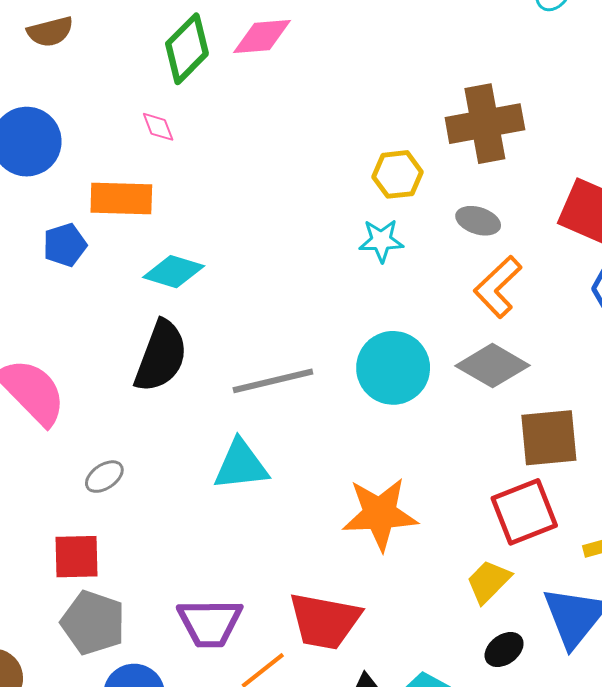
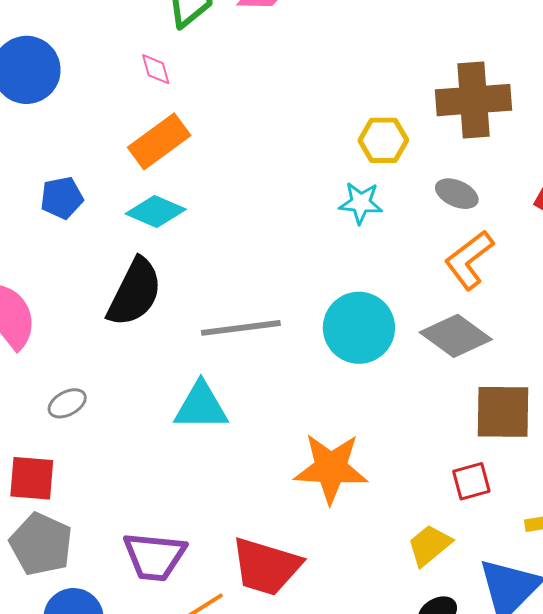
orange rectangle: (121, 198) -> (159, 141), moved, turned -44
blue pentagon: (65, 245) -> (62, 198), moved
red square: (524, 512) -> (471, 481), size x0.6

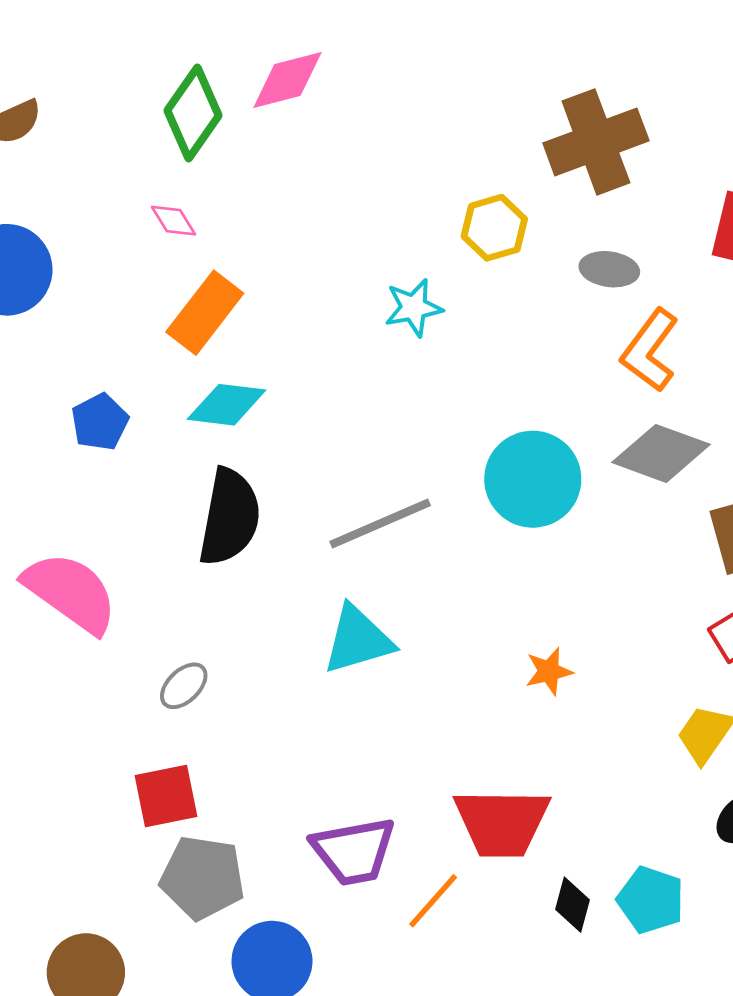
cyan star: (361, 203) -> (414, 308), moved
orange star: (331, 468) -> (549, 671), size x0.5

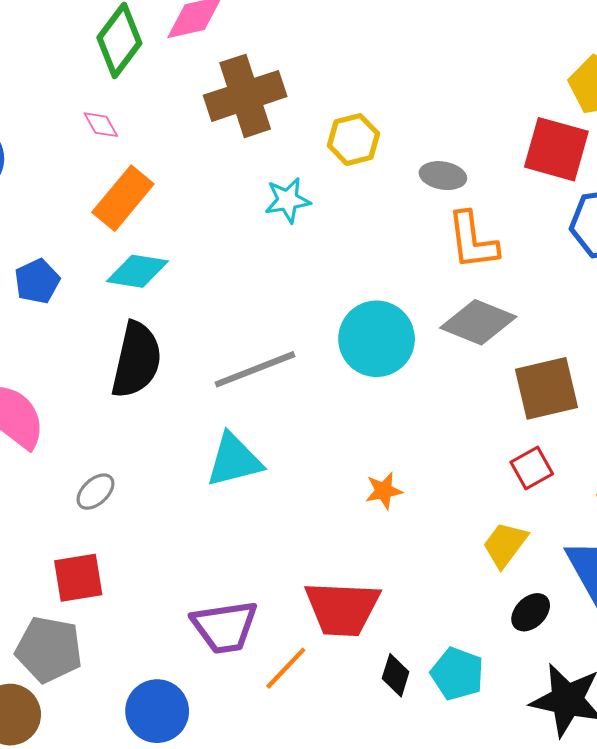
brown cross: (596, 142) -> (245, 96), moved
orange L-shape: (650, 350) -> (473, 241), turned -46
gray pentagon: (202, 878) -> (49, 649), moved

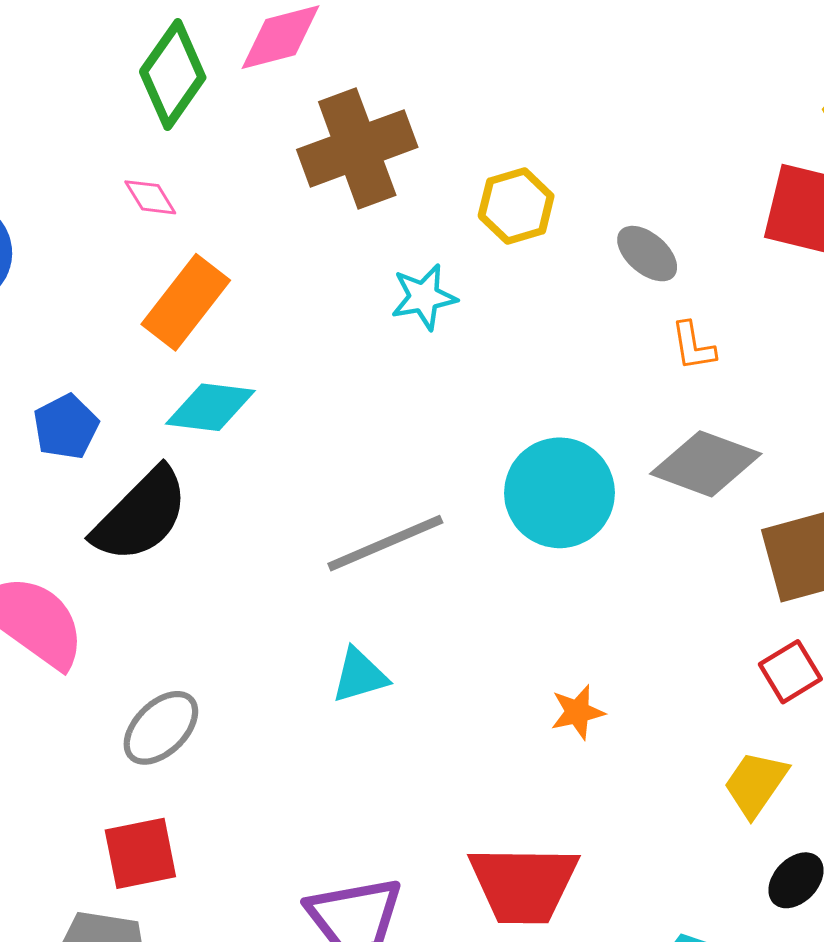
gray ellipse: (443, 176) -> (647, 254), turned 33
orange L-shape: (473, 241) -> (693, 346), size x0.6
black semicircle: (136, 360) -> (141, 515), moved, turned 34
cyan triangle: (234, 460) -> (360, 676), size x0.7
gray ellipse: (95, 492) -> (161, 728), size x1.4

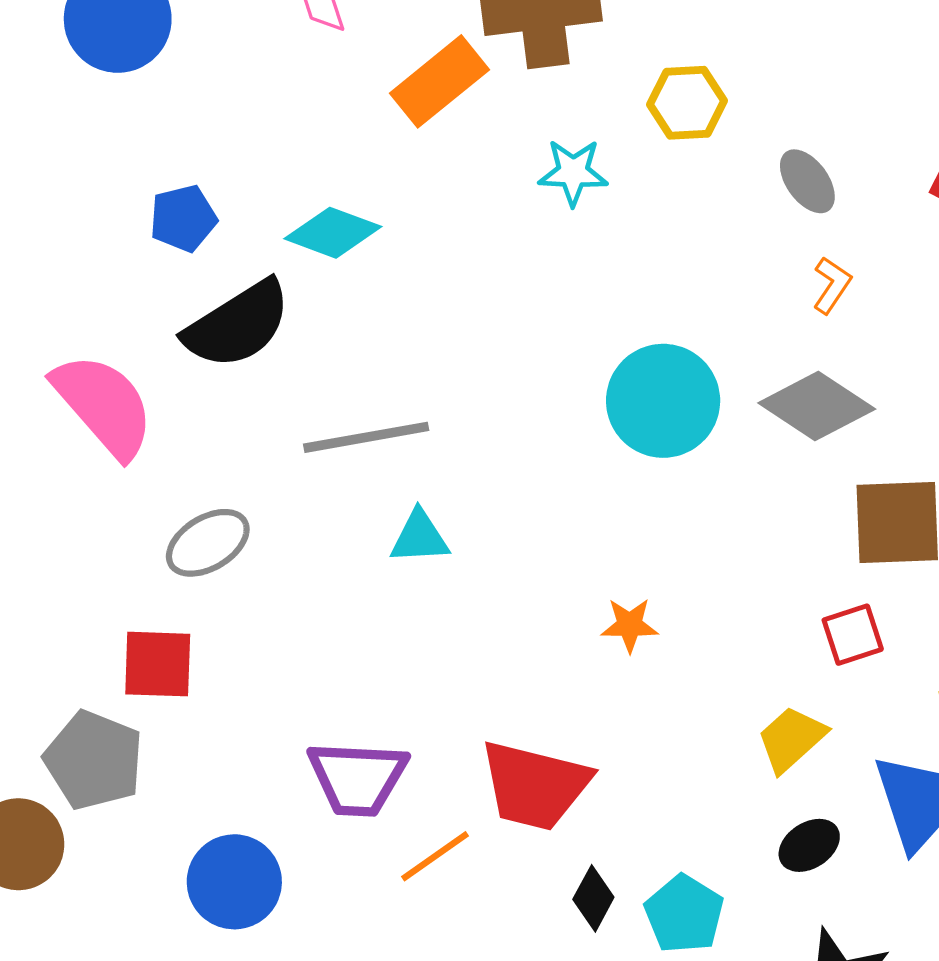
orange rectangle: (186, 302) -> (440, 81), moved
orange L-shape: (693, 346) -> (832, 285), turned -150
gray line: (385, 543) -> (366, 437), moved

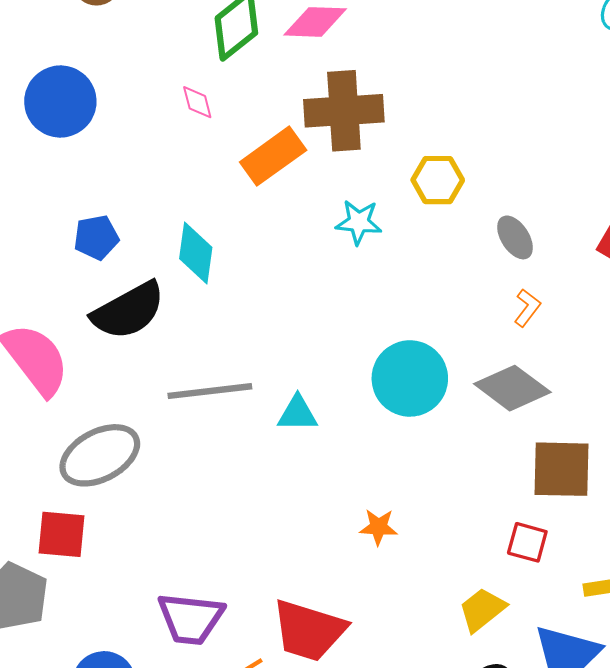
cyan diamond: (333, 233) -> (196, 253), turned 74
cyan triangle: (420, 537) -> (298, 414), moved
gray ellipse: (208, 543) -> (100, 455), size x1.4
red square: (853, 635) -> (527, 542), turned 30

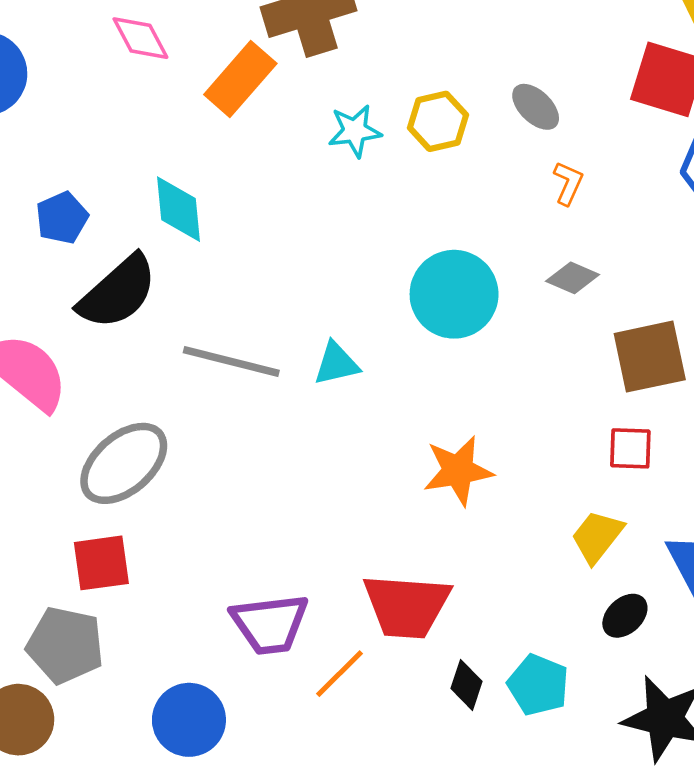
pink diamond: (197, 102) -> (140, 38), size x1.4
yellow hexagon: (438, 180) -> (438, 121), moved
gray diamond: (512, 388) -> (573, 278), size x0.6
gray line: (210, 391) -> (231, 362), turned 34
orange star: (379, 527) -> (458, 471), size x1.6

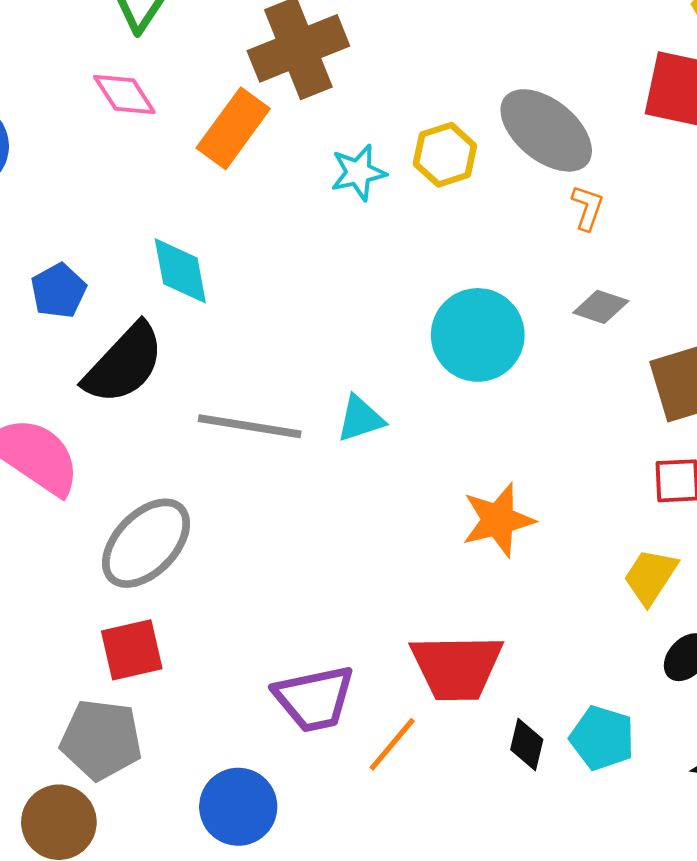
gray ellipse: (536, 107) -> (546, 130), size x1.8

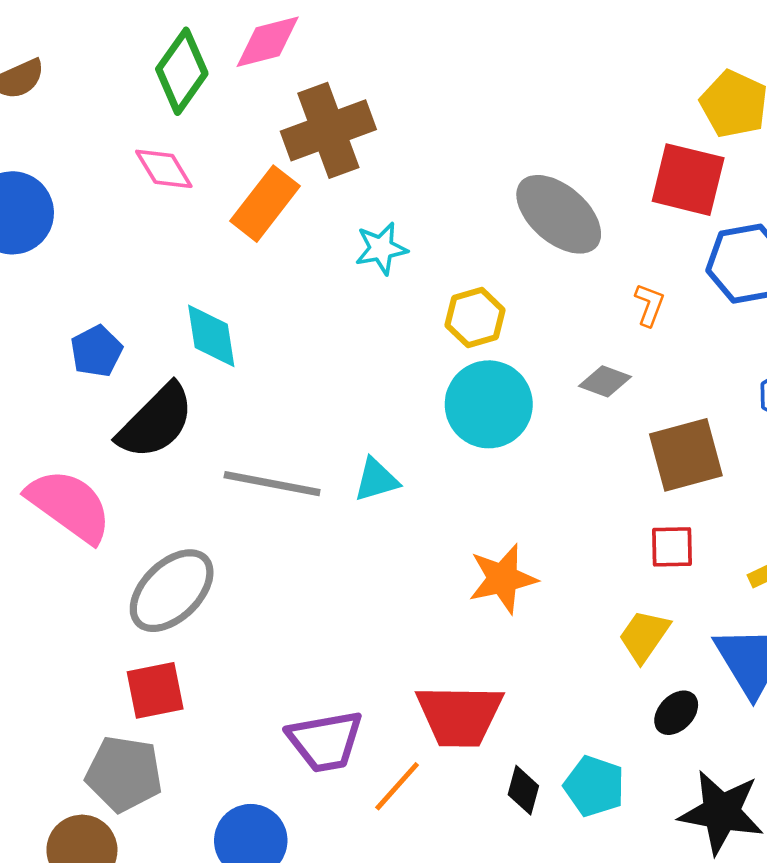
yellow hexagon: (445, 155) -> (475, 318), moved
orange L-shape: (587, 208) -> (649, 305), moved

